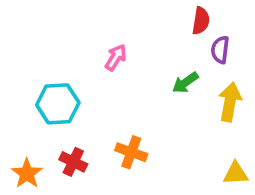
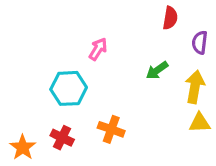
purple semicircle: (220, 50) -> (200, 43), moved
cyan hexagon: (58, 104) -> (69, 88), moved
yellow triangle: (236, 173) -> (200, 123), moved

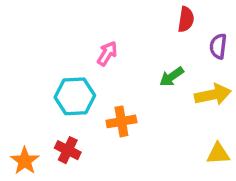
yellow arrow: (195, 87) -> (213, 95), turned 68
yellow triangle: (200, 123) -> (218, 154), moved
orange cross: (111, 129) -> (121, 121), moved, turned -30

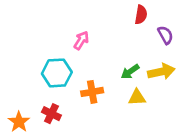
purple semicircle: (218, 46) -> (165, 35), turned 144
green arrow: (172, 77) -> (130, 72), moved
yellow triangle: (218, 154) -> (137, 97), moved

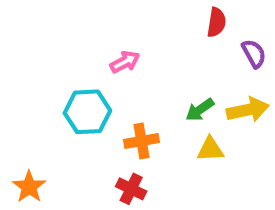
pink arrow: (81, 40) -> (125, 62), turned 30
red cross: (51, 114) -> (131, 189), moved

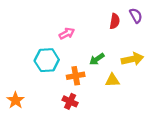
red semicircle: (216, 22) -> (115, 21), moved
purple semicircle: (254, 54) -> (136, 16), moved
green arrow: (200, 110) -> (97, 59), moved

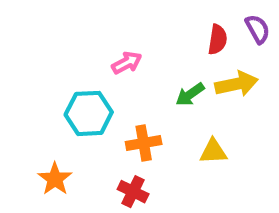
green arrow: (97, 59) -> (190, 94), moved
yellow arrow: (132, 59) -> (237, 84), moved
orange star: (15, 100) -> (55, 179), moved

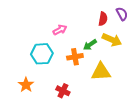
yellow arrow: (237, 84) -> (112, 40), turned 36
orange cross: (144, 143) -> (75, 57), moved
yellow triangle: (213, 151) -> (101, 72), size x1.5

